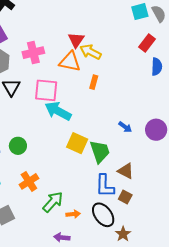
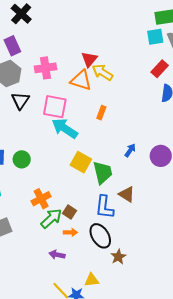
orange rectangle: (94, 82) -> (101, 113), moved
blue arrow: (125, 127) -> (130, 150), turned -96
orange cross: (29, 181) -> (41, 199), moved
brown square: (125, 197) -> (69, 212), moved

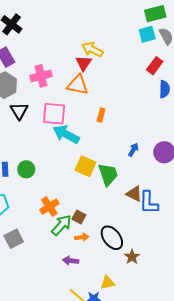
yellow arrow: (102, 72) -> (92, 50), moved
blue L-shape: (105, 207) -> (149, 203), moved

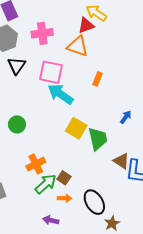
red triangle: (84, 63) -> (86, 25), turned 30

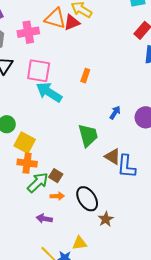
orange triangle: (78, 46) -> (55, 18), moved
yellow square: (76, 128) -> (25, 143), moved
orange cross: (36, 164) -> (27, 163), turned 36

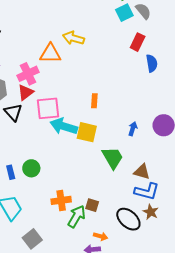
red triangle: (72, 22) -> (26, 92), moved
yellow square: (25, 143) -> (87, 132), moved
blue L-shape: (126, 166) -> (147, 191), moved, turned -65
orange arrow: (57, 196) -> (101, 236), moved, turned 32
brown star: (106, 219) -> (151, 212), moved

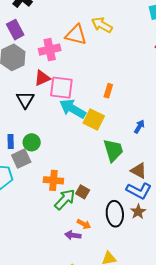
red triangle: (26, 92) -> (42, 78), moved
black triangle: (13, 112) -> (25, 100), moved
black ellipse: (128, 219) -> (115, 214), turned 30
gray square: (32, 239) -> (21, 159), moved

